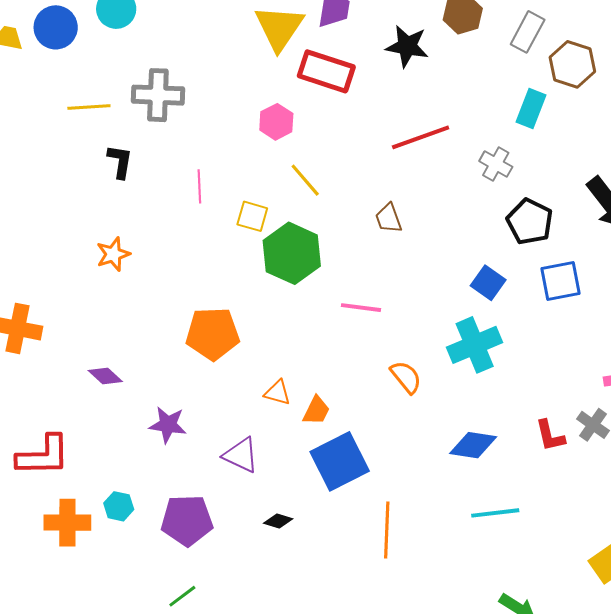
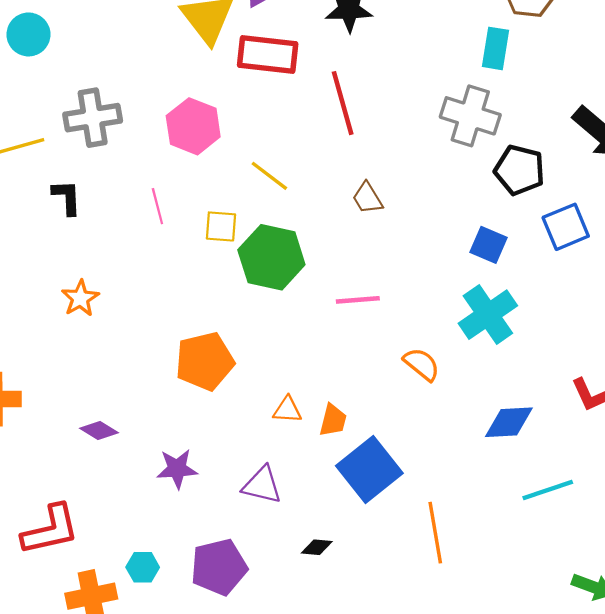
pink hexagon: (276, 122) -> (193, 126), moved, size x1.4
red line: (421, 137) -> (343, 103), moved, turned -74
gray cross: (496, 164) -> (470, 116), size x1.6

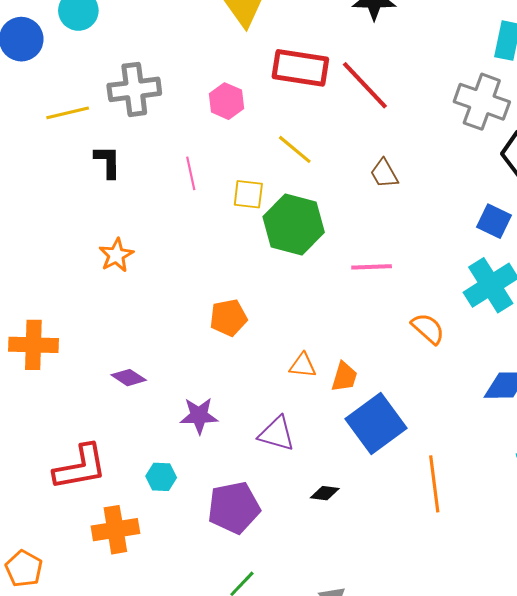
red rectangle: (268, 54) -> (300, 68), moved
red line: (343, 103) -> (365, 85), turned -30
pink hexagon: (193, 126) -> (227, 101), size x0.7
orange pentagon: (205, 361) -> (228, 318), size x0.7
cyan hexagon: (143, 567) -> (161, 477), moved

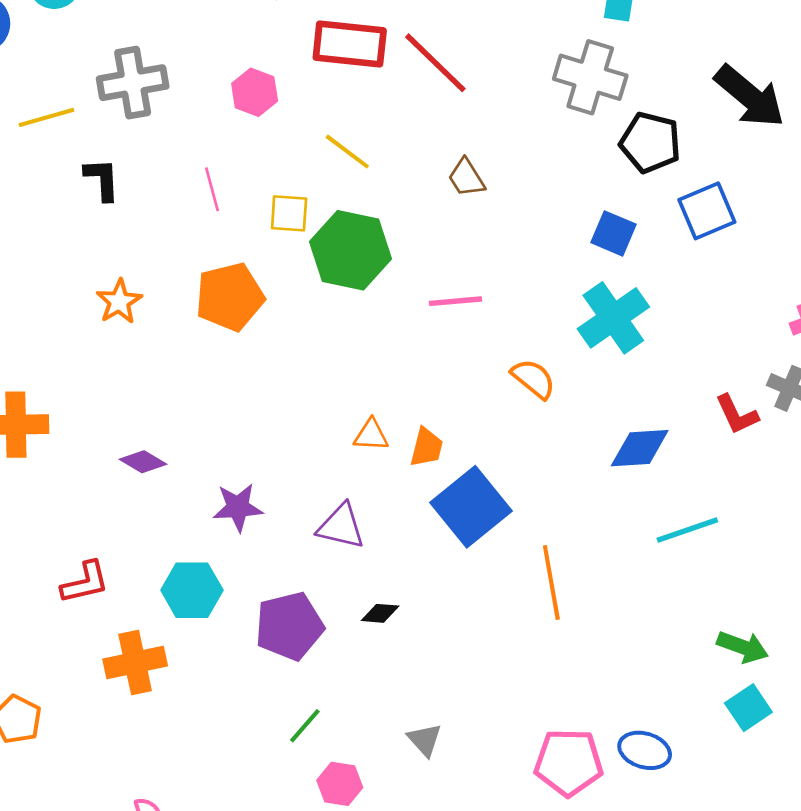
orange pentagon: (228, 318) -> (230, 297), moved, size x1.4
red L-shape: (80, 467) -> (85, 582), size x0.7
cyan hexagon: (161, 477) -> (192, 590), size x1.5
black diamond: (325, 493) -> (380, 613), moved

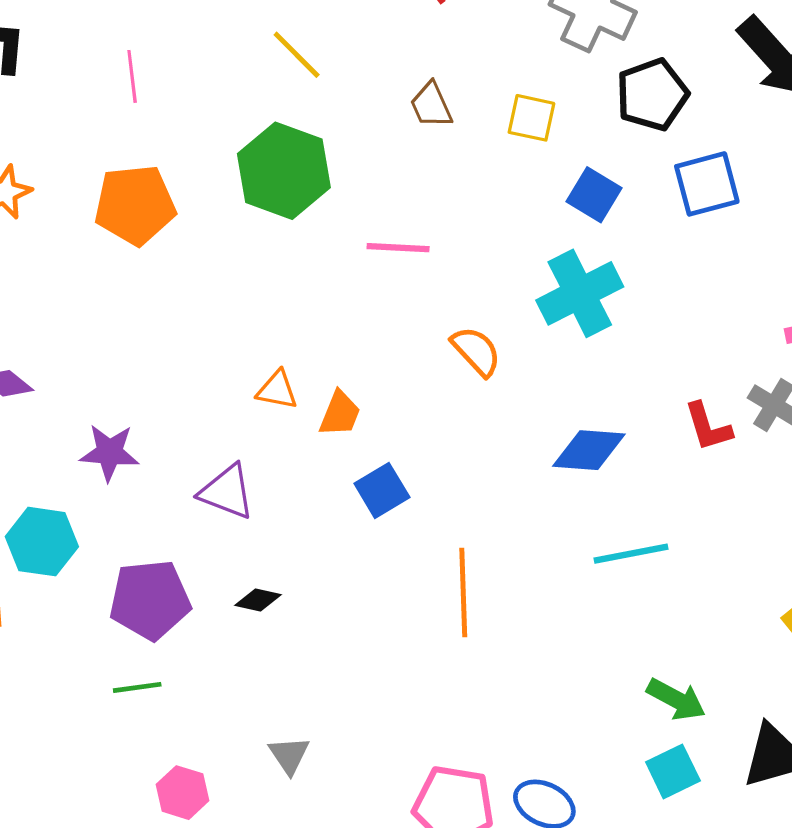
black pentagon: (650, 142) -> (652, 95), turned 30
yellow square: (289, 213) -> (531, 118), moved
blue square: (471, 507) -> (382, 490), size x0.6
green line: (305, 726) -> (137, 687), moved, turned 33

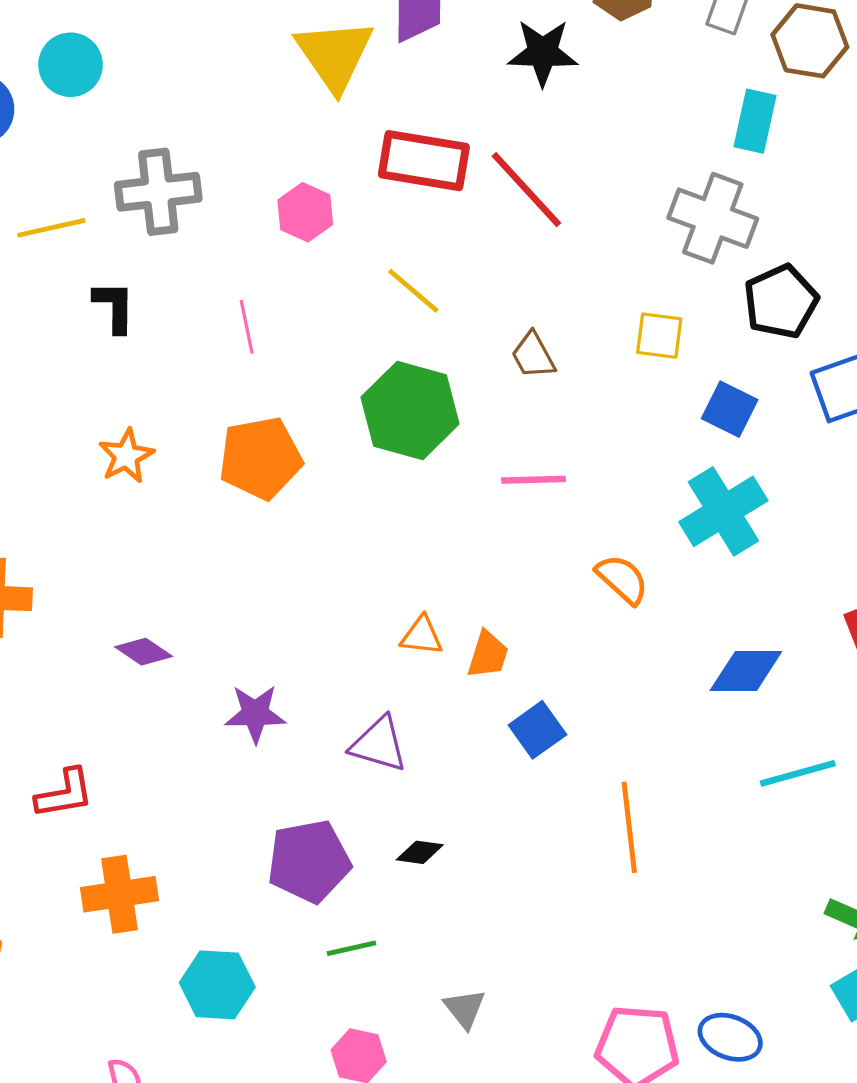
brown trapezoid: (431, 105) -> (533, 355), moved
cyan hexagon: (42, 542) -> (217, 985), moved
green line: (137, 687) -> (352, 948), moved

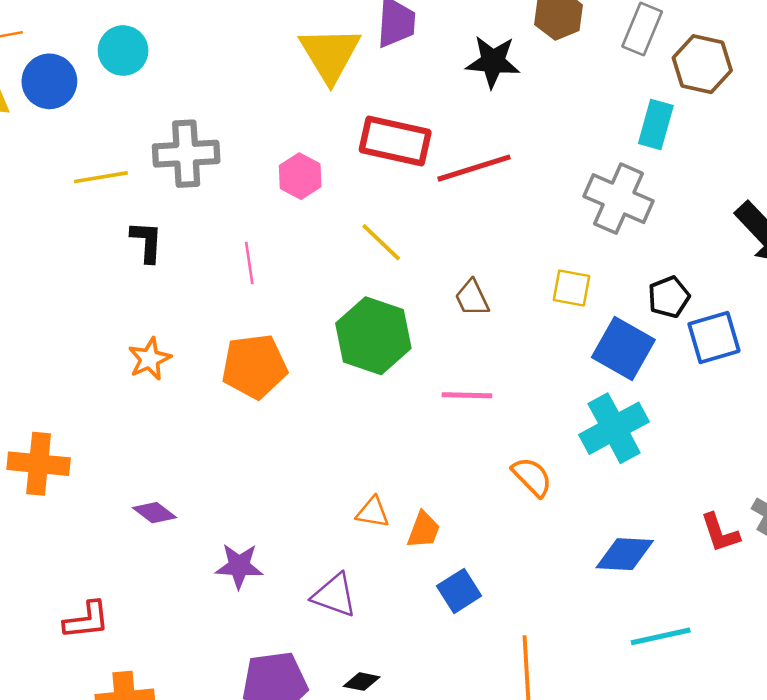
red line: (526, 190) -> (474, 168), turned -68
black pentagon: (781, 302) -> (669, 297), moved, size x0.7
blue square: (730, 409) -> (623, 349), size x1.4

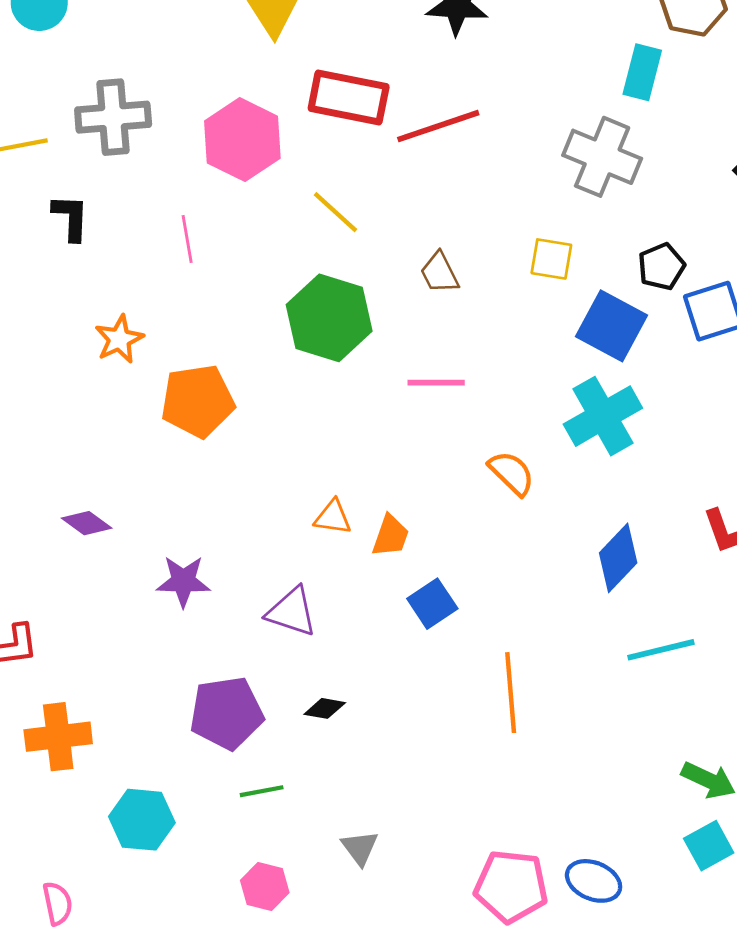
pink hexagon: (300, 176) -> (242, 140), size x1.6
orange star: (150, 359) -> (119, 339), moved
orange pentagon: (254, 366) -> (198, 401), moved
blue diamond: (625, 554) -> (618, 558), turned -48

